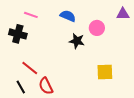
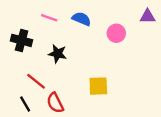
pink line: (31, 15) -> (49, 18), moved
black star: (77, 41) -> (58, 54), moved
yellow square: (105, 72) -> (98, 86), moved

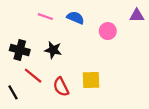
black cross: (22, 40) -> (20, 50), moved
red semicircle: (55, 103) -> (61, 87), moved
black line: (25, 104) -> (13, 92), moved

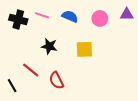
pink circle: (108, 31) -> (100, 18), moved
black cross: (20, 50) -> (18, 19), moved
yellow square: (91, 80) -> (84, 49), moved

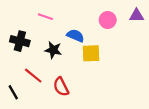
blue semicircle: (70, 16) -> (75, 36), moved
black cross: (18, 19) -> (20, 41), moved

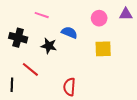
yellow square: (91, 53) -> (103, 49), moved
red semicircle: (61, 87) -> (69, 87), moved, turned 30
black line: (13, 92) -> (12, 85), turned 32

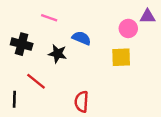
pink circle: (99, 18) -> (128, 28), moved

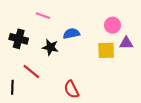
purple triangle: (147, 16) -> (126, 43), moved
blue semicircle: (82, 38) -> (71, 34), turned -35
red semicircle: (82, 102) -> (71, 89), turned -30

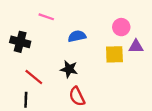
black star: (50, 47) -> (69, 69), moved
black line: (12, 87) -> (26, 100), moved

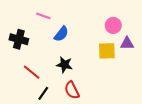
blue semicircle: (77, 36) -> (61, 34), moved, turned 140
black line: (26, 100) -> (43, 93), moved, turned 32

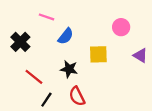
black cross: (19, 39) -> (20, 42), turned 30
purple triangle: (127, 43) -> (140, 55), moved, turned 32
yellow square: (107, 51) -> (98, 54), moved

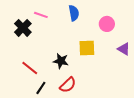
blue semicircle: (66, 36) -> (74, 13), moved, turned -49
black cross: (20, 42) -> (23, 28), moved
red semicircle: (77, 96) -> (68, 85), turned -108

